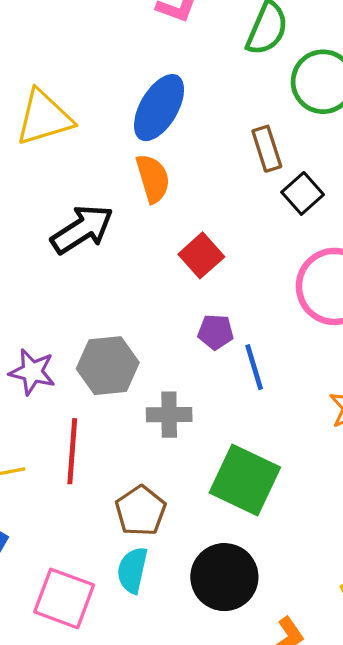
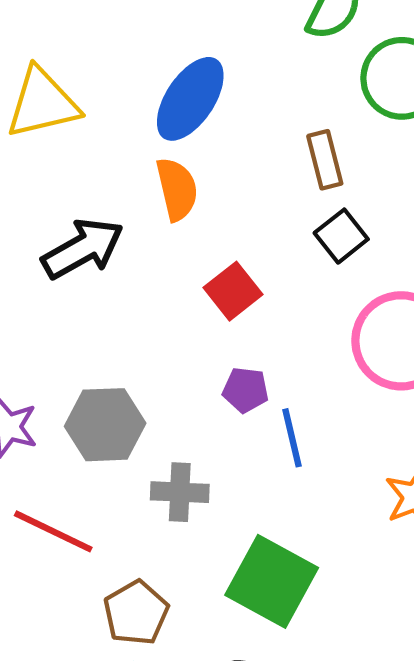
black square: (303, 193) -> (341, 236), moved
red line: (72, 451) -> (53, 531), turned -72

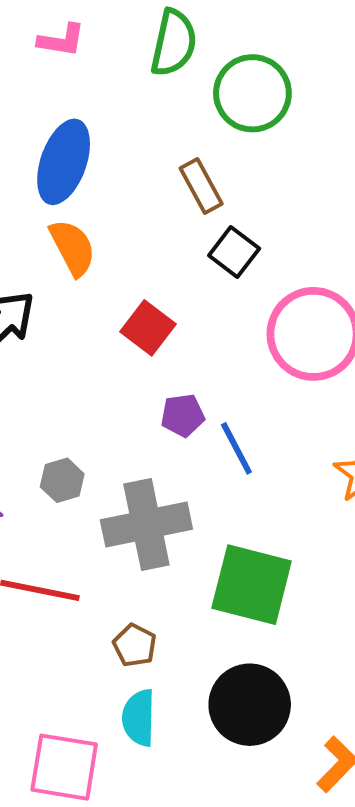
gray hexagon: (105, 425) -> (62, 480), size x0.6
gray cross: (180, 492) -> (146, 525), size x1.6
brown pentagon: (136, 613) -> (135, 645), size x0.7

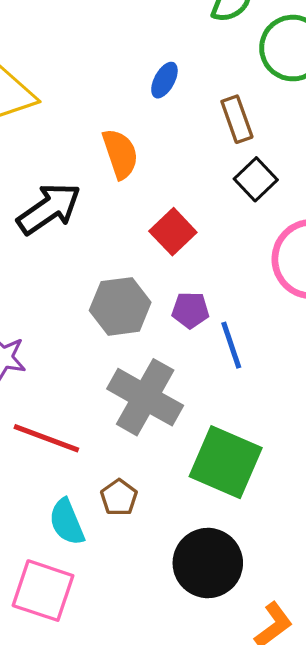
blue ellipse: (64, 162) -> (164, 80), moved, size x0.5
gray hexagon: (62, 480) -> (120, 306), moved, size x1.6
gray cross: (146, 525) -> (145, 397), turned 32
cyan semicircle: (139, 718) -> (67, 522), moved, turned -33

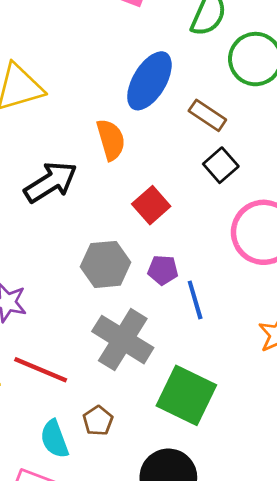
blue ellipse: (164, 80) -> (149, 81), size x2.0
brown rectangle: (237, 119) -> (207, 115), turned -39

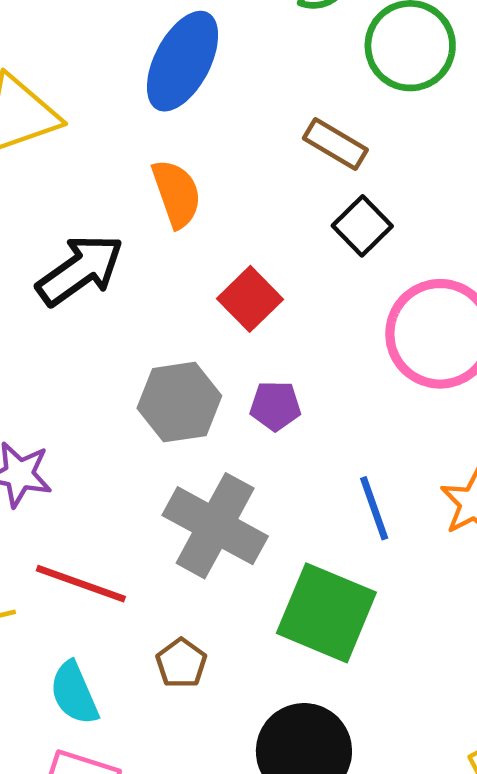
blue ellipse: (149, 81) -> (183, 61), moved
blue line: (195, 300) -> (374, 508), moved
cyan semicircle: (54, 439) -> (74, 693), moved

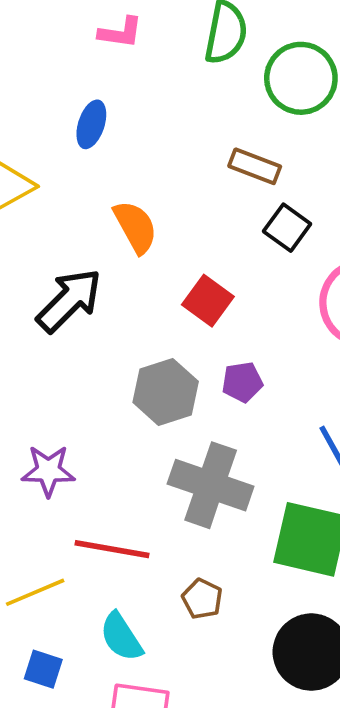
blue ellipse: (183, 61) -> (91, 124), moved, size x0.6

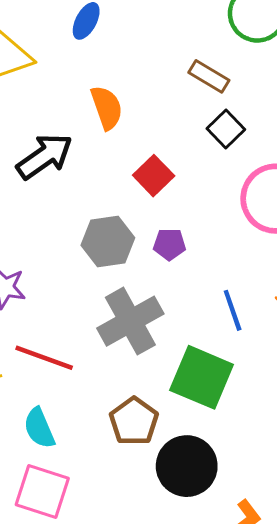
gray cross: (211, 485) -> (130, 321), turned 32
brown pentagon: (202, 599) -> (134, 421), moved, size x1.5

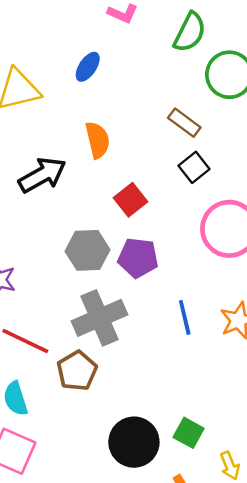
purple pentagon: (169, 244) -> (138, 258), size x1.5
green square: (202, 377) -> (189, 433), moved, size x0.6
brown pentagon: (134, 421) -> (77, 371), moved

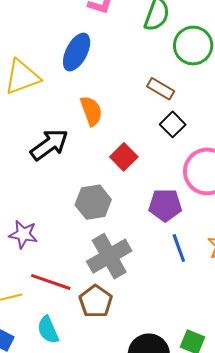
blue ellipse: (88, 67) -> (77, 52), size x1.5
purple pentagon: (138, 258) -> (165, 205), moved

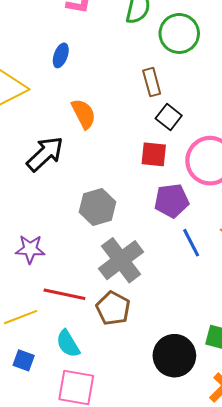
blue ellipse: (77, 52) -> (61, 55), size x0.6
brown rectangle: (161, 89) -> (152, 82), turned 52
red square: (124, 157) -> (154, 154), moved, turned -32

